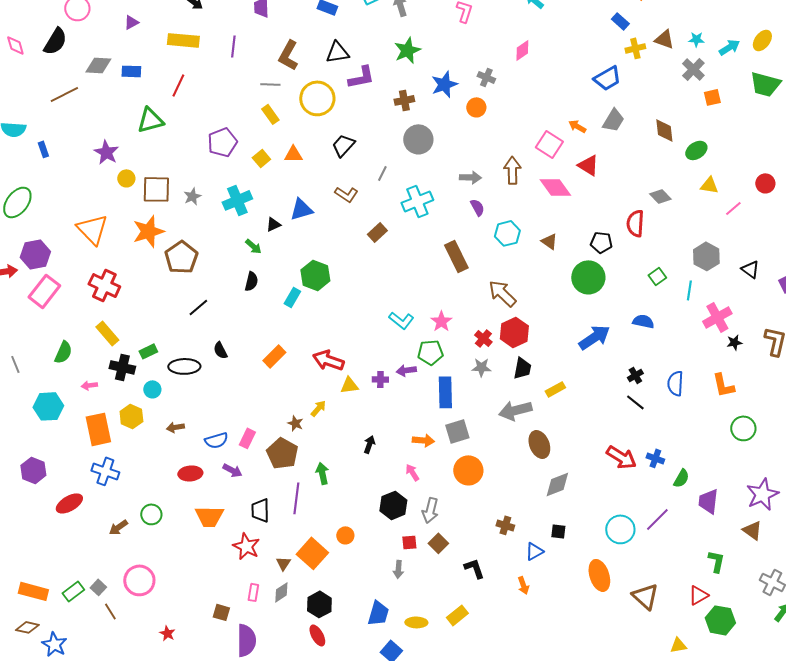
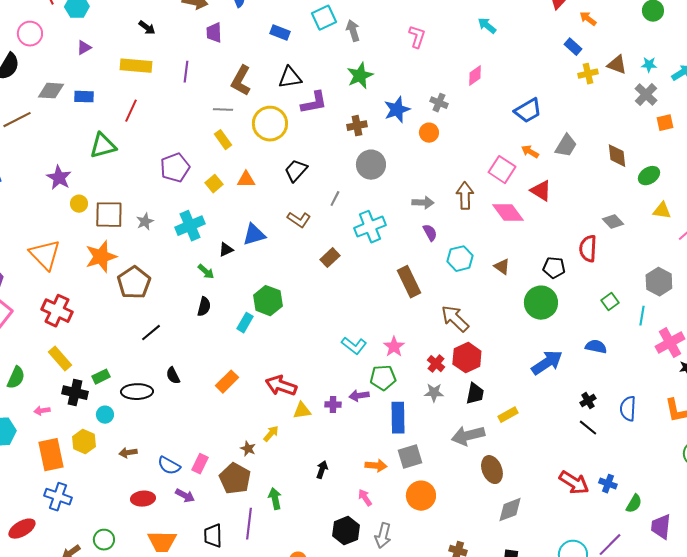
blue trapezoid: (607, 78) -> (528, 111), moved
blue semicircle: (216, 440) -> (169, 466), turned 45

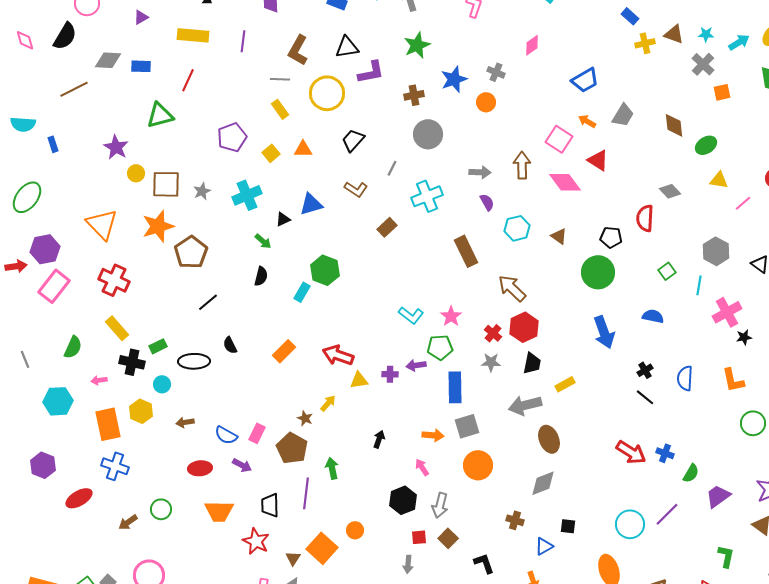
blue arrow: (547, 363) -> (604, 332), turned 104
gray diamond: (510, 510) -> (543, 483), moved
purple trapezoid: (661, 527) -> (718, 496), turned 48

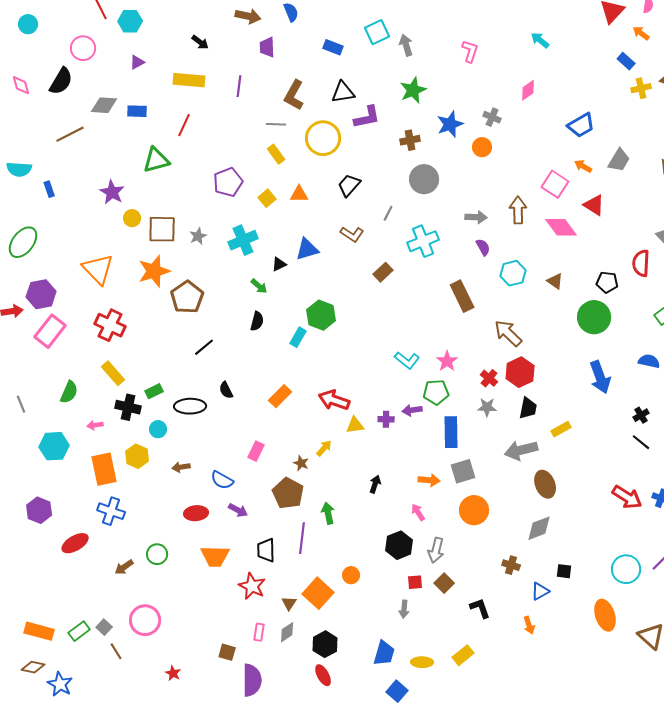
pink rectangle: (257, 433) -> (256, 451), moved

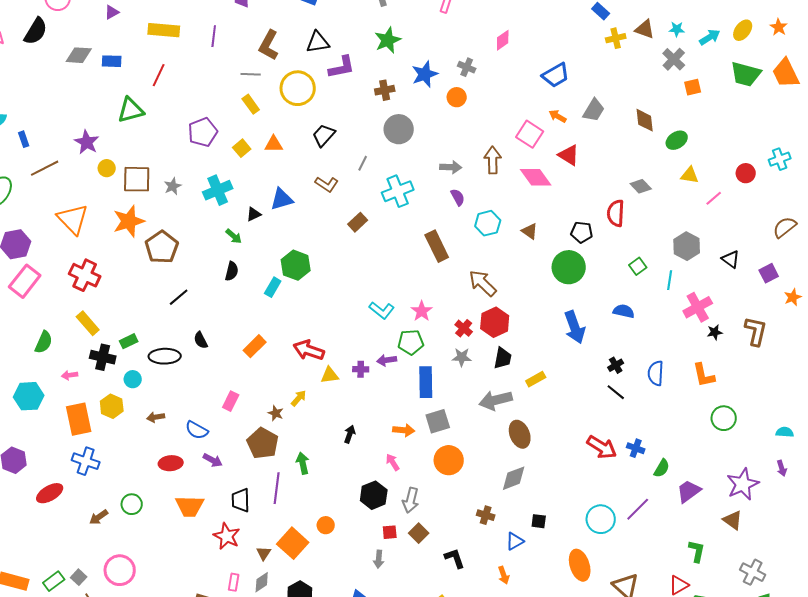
brown line: (70, 134) -> (45, 168), moved

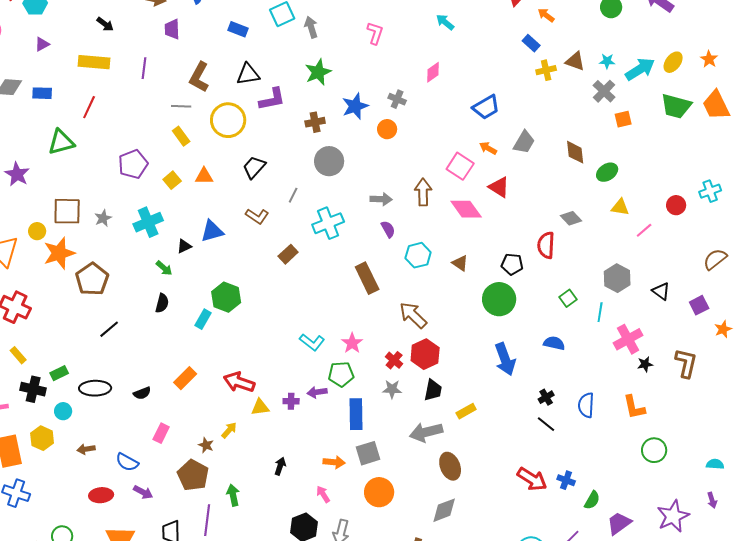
cyan arrow: (710, 37) -> (640, 69), size x1.4
yellow circle: (107, 168) -> (37, 231), moved
yellow rectangle: (88, 323) -> (18, 355), size x0.7
black semicircle: (201, 340) -> (142, 393), moved, turned -84

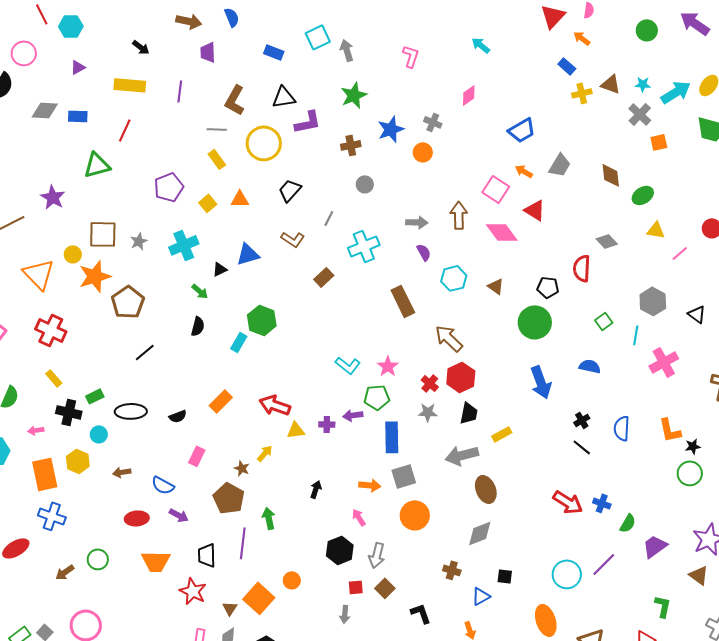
gray circle: (329, 161) -> (365, 184), size x0.6
black star: (645, 364) -> (693, 446), moved

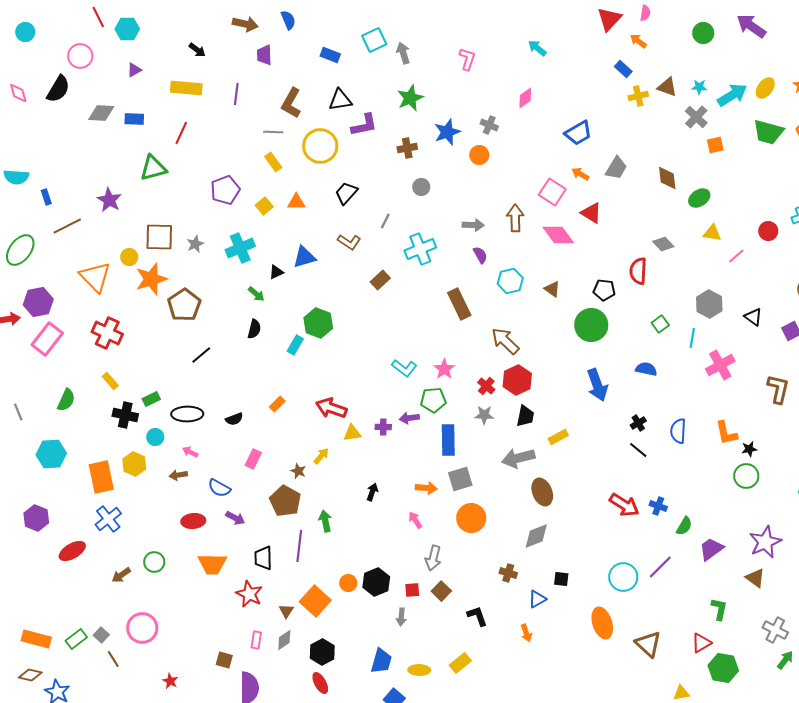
orange rectangle: (221, 401) -> (277, 404), size x0.7
pink arrow: (36, 430) -> (190, 452), moved, turned 35
blue cross: (52, 516) -> (108, 519), turned 32
black hexagon: (340, 550) -> (376, 582), moved

